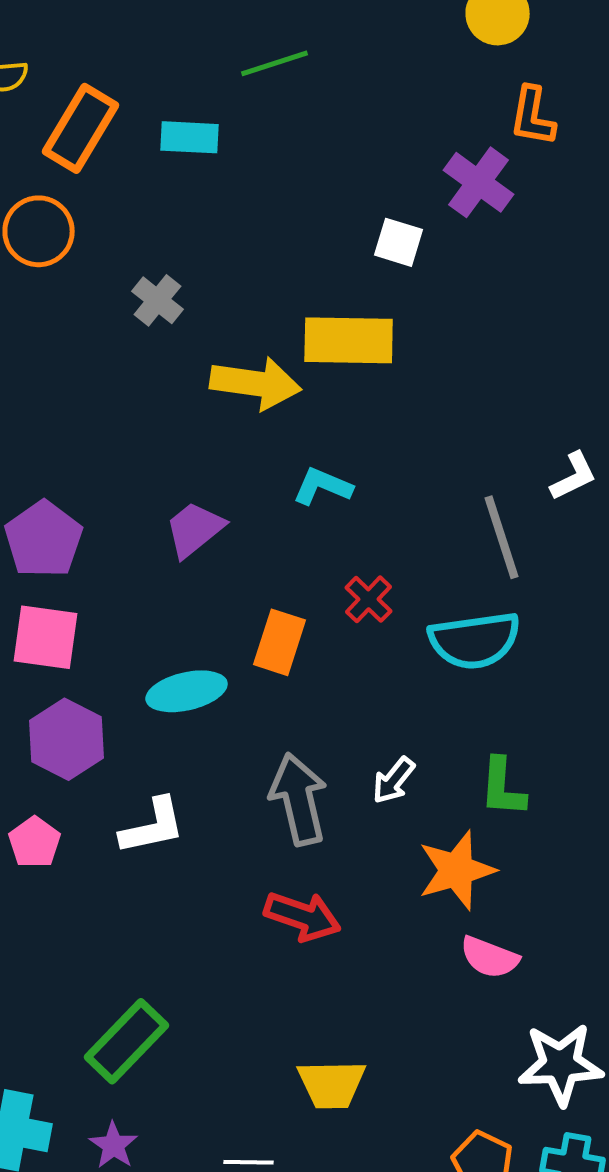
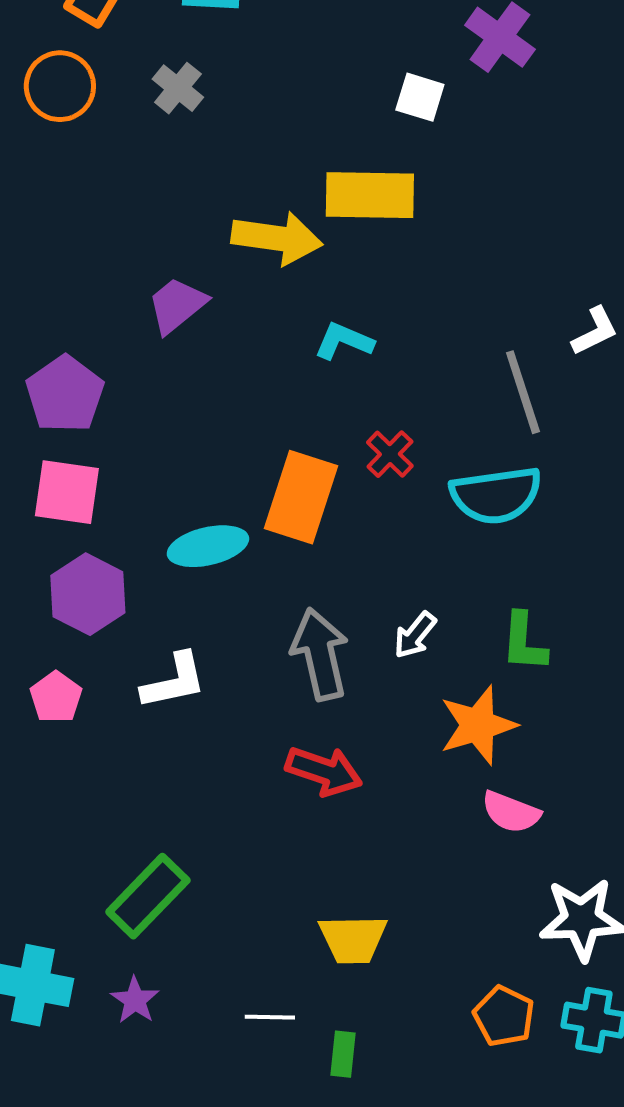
gray cross: (158, 300) -> (178, 88), moved
purple trapezoid: (195, 529) -> (177, 305), moved
orange rectangle: (280, 642) -> (301, 497), size x1.4

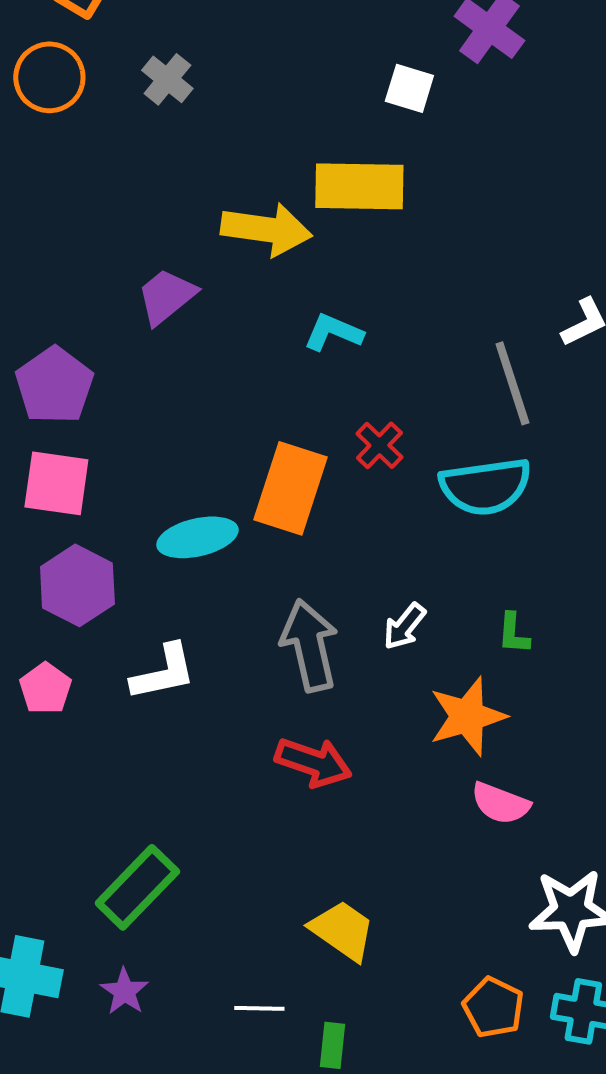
green L-shape: (524, 642) -> (513, 633), size x0.7
yellow trapezoid: (353, 939) -> (342, 930), turned -144

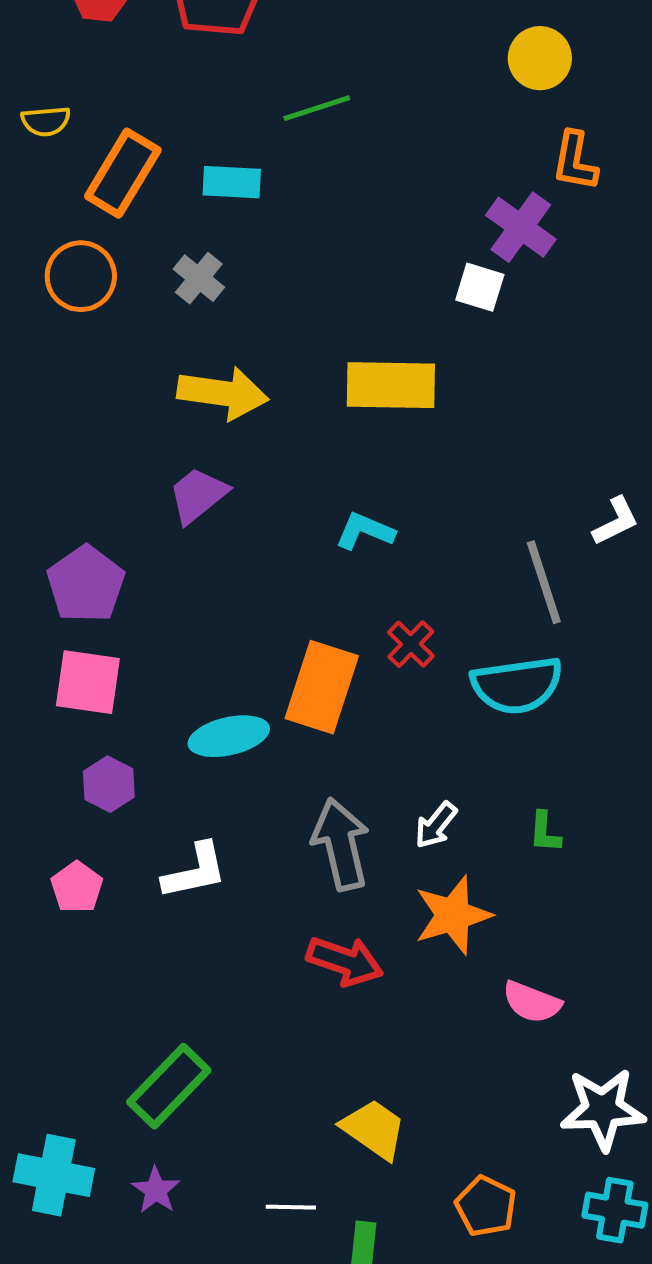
white square: (409, 88) -> (480, 287), moved
yellow arrow: (266, 229) -> (223, 393), moved
purple hexagon: (77, 585) -> (109, 784), size x0.7
orange star: (467, 716) -> (453, 915), moved
orange pentagon: (493, 1007) -> (486, 1206), moved

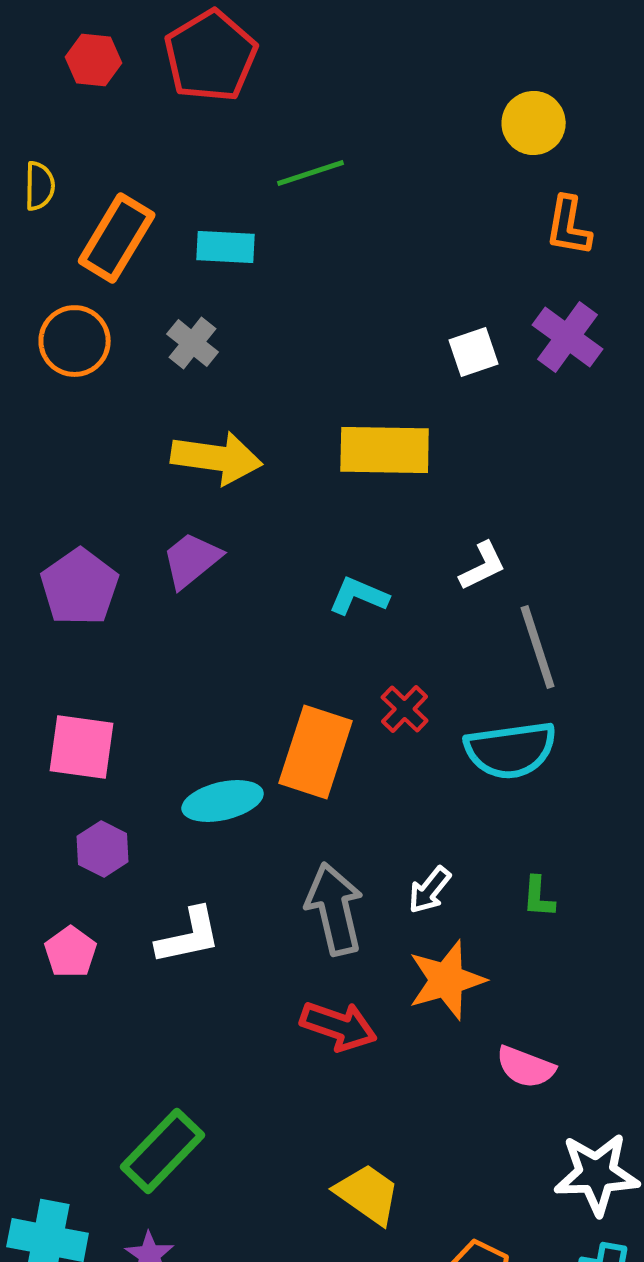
yellow semicircle: (46, 121) -> (40, 186), turned -84
purple cross: (521, 227) -> (568, 337), moved
white square: (480, 287) -> (474, 352), turned -36
white L-shape: (616, 521) -> (483, 566), moved
purple pentagon: (86, 584) -> (80, 587), moved

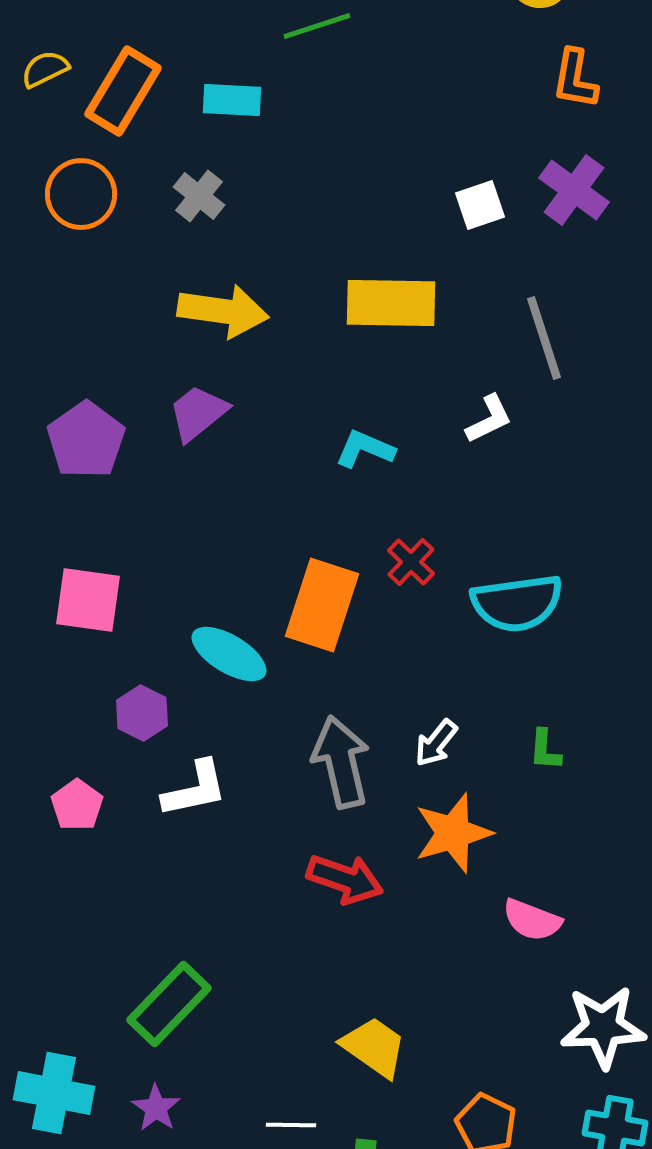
yellow semicircle: (40, 186) -> (45, 69), moved, turned -117
gray line: (538, 647) -> (544, 338), moved
cyan ellipse: (223, 801) -> (229, 654), turned 44
purple hexagon: (103, 849) -> (142, 713), moved

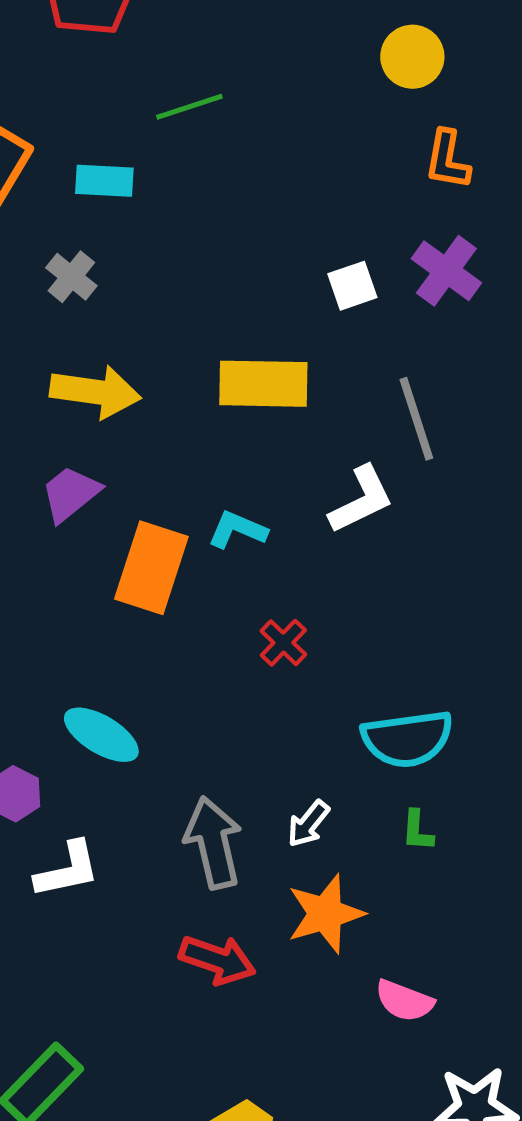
white L-shape: (489, 419) -> (361, 500), size x1.4
cyan semicircle: (517, 603) -> (407, 739), moved
orange rectangle: (322, 605) -> (151, 568), moved

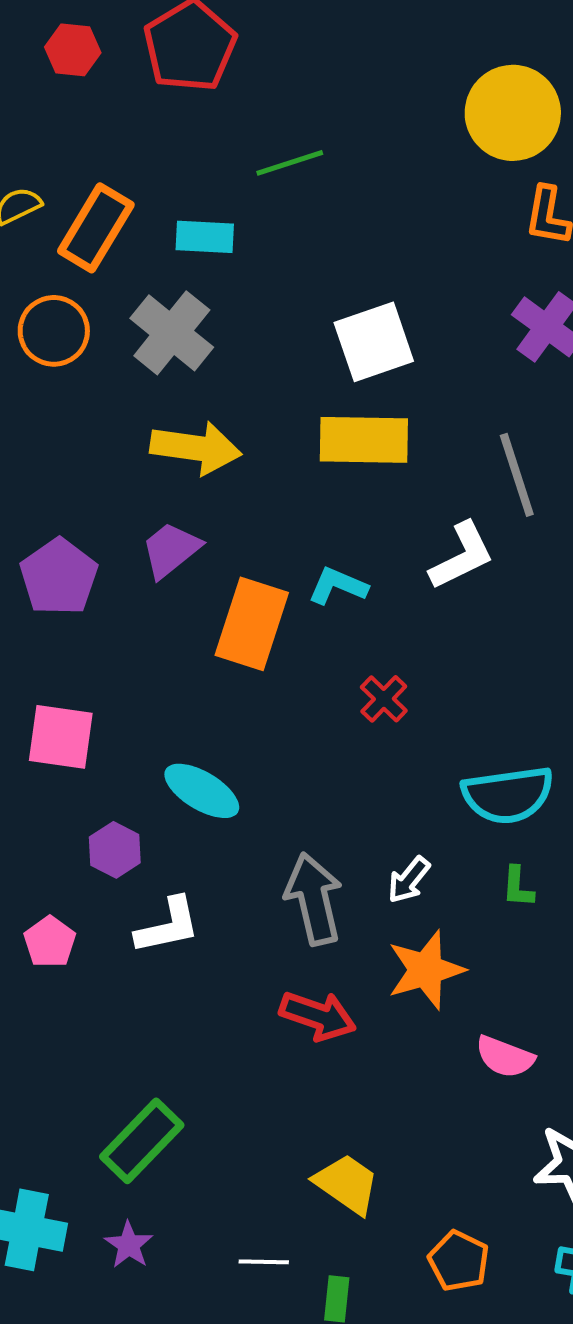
yellow circle: (412, 57) -> (513, 113), size x1.5
gray cross: (71, 277) -> (172, 333), size x1.6
white square: (352, 286) -> (374, 342), moved, size x1.6

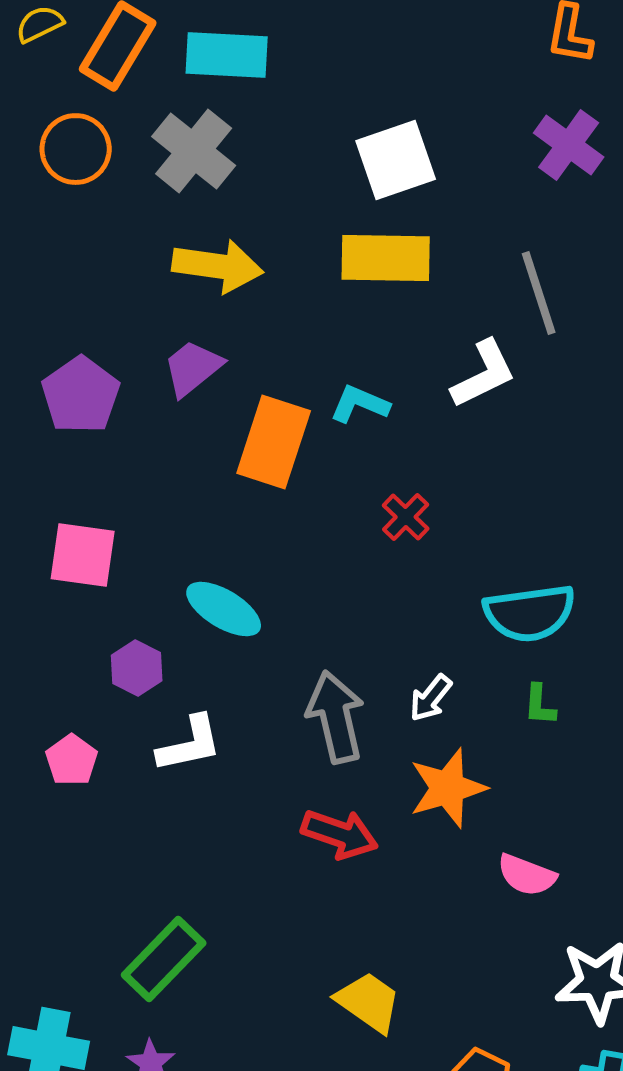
cyan rectangle: (205, 237) -> (227, 55), size x1.4

